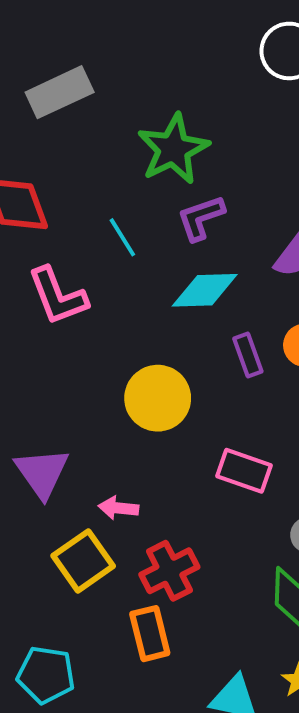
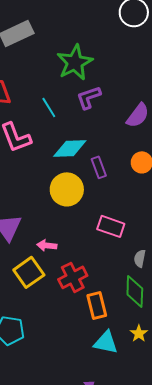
cyan diamond: (205, 290) -> (70, 148), moved
purple rectangle: (248, 355) -> (99, 167), moved
orange rectangle: (150, 634) -> (97, 305), moved

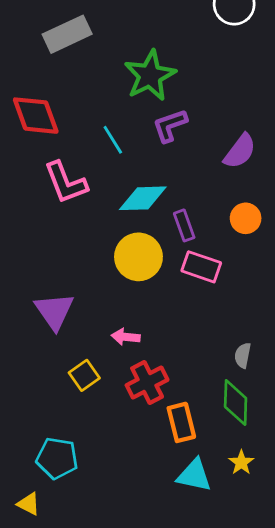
pink rectangle: (111, 226) -> (201, 267), moved
pink arrow: (47, 245) -> (126, 337), moved
yellow square: (29, 272) -> (84, 375), size x0.7

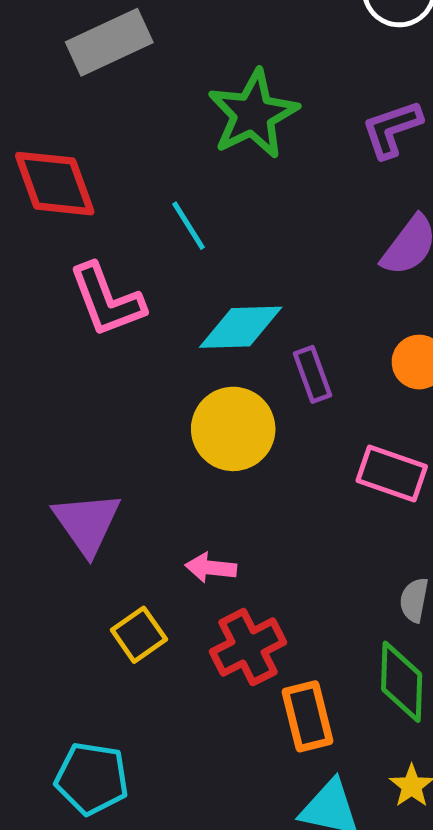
purple L-shape: (170, 126) -> (392, 129), moved
pink rectangle: (201, 267) -> (392, 474), moved

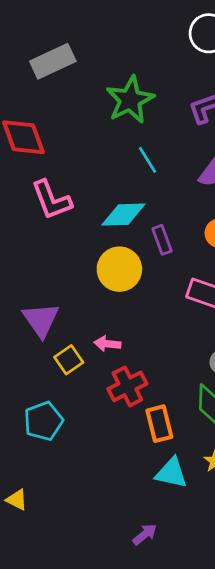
cyan line: (189, 226) -> (147, 160), moved
yellow square: (139, 635) -> (69, 360), moved
cyan pentagon: (92, 778) -> (43, 421), moved, turned -30

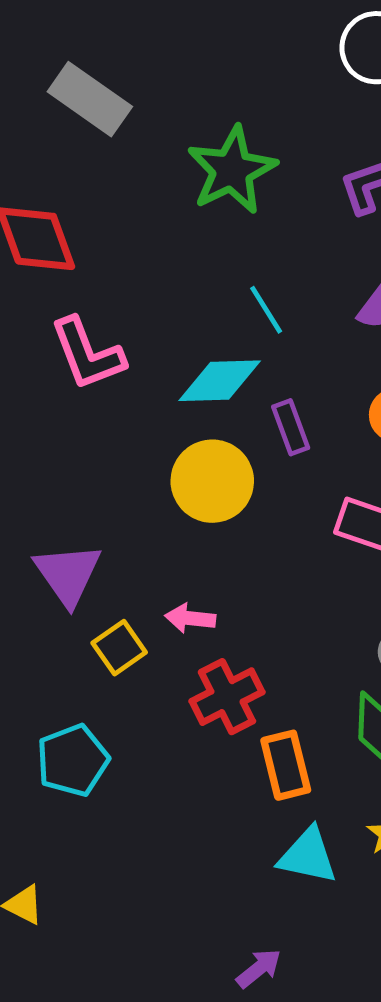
gray rectangle: (53, 61) -> (90, 99), turned 60
cyan line: (147, 160) -> (266, 310), moved

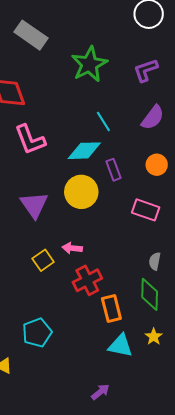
purple triangle: (68, 574) -> (34, 205), moved
cyan pentagon: (73, 760) -> (37, 333), moved

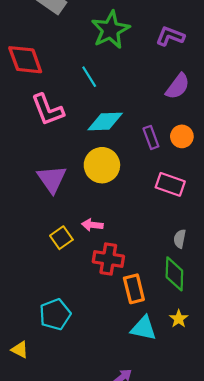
purple L-shape: (146, 70) -> (170, 36), turned 40
cyan line: (103, 121) -> (89, 77), moved
purple rectangle: (113, 170) -> (151, 137), moved
red cross: (87, 280) -> (108, 259), turned 36

